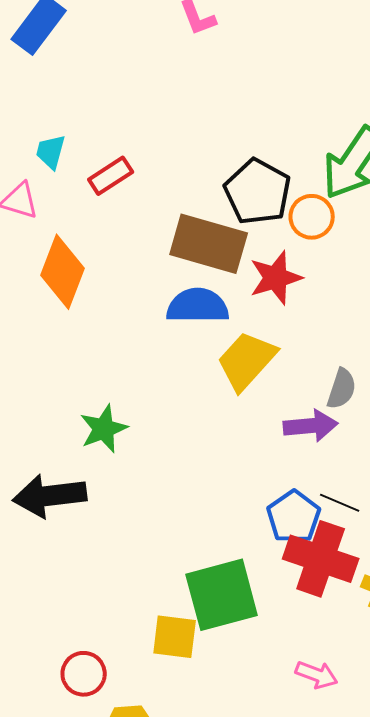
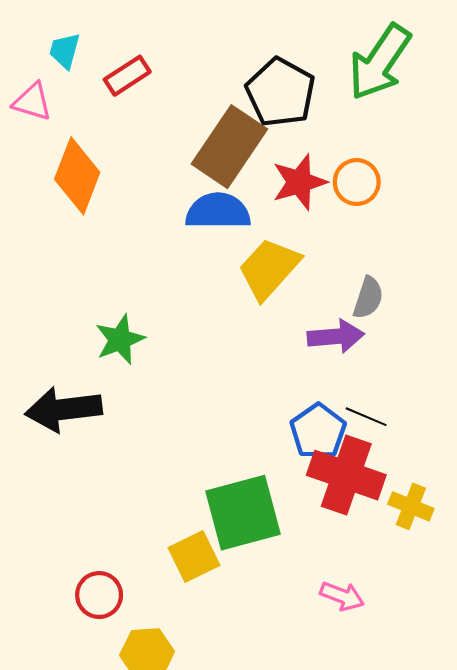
orange circle: (312, 217) -> (357, 182), moved
brown rectangle: (209, 244) -> (229, 147), turned -72
yellow square: (175, 637) -> (194, 556), turned -33

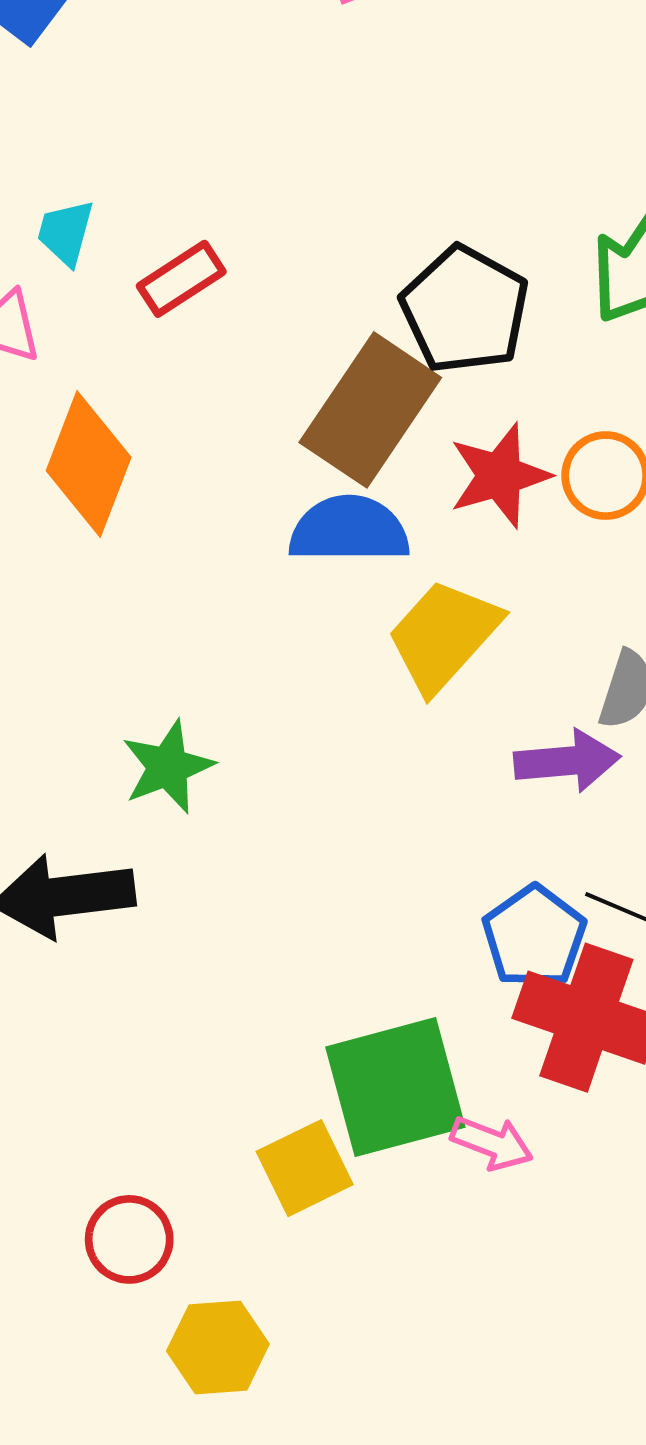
pink arrow: (342, 596) -> (492, 1143), moved

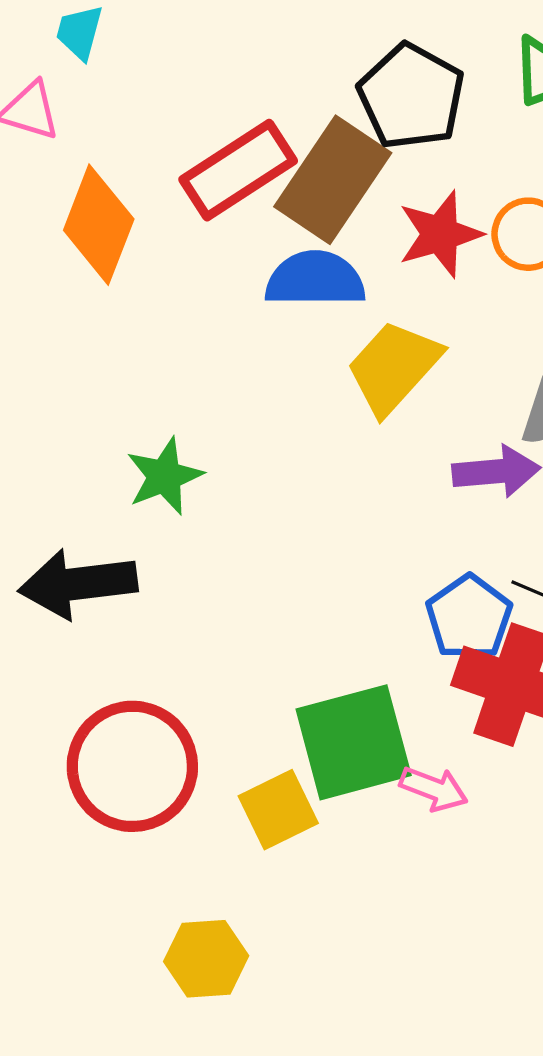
red rectangle: (181, 279) -> (238, 170), moved, size x1.6
red circle: (129, 1239) -> (132, 766), moved, size x1.8

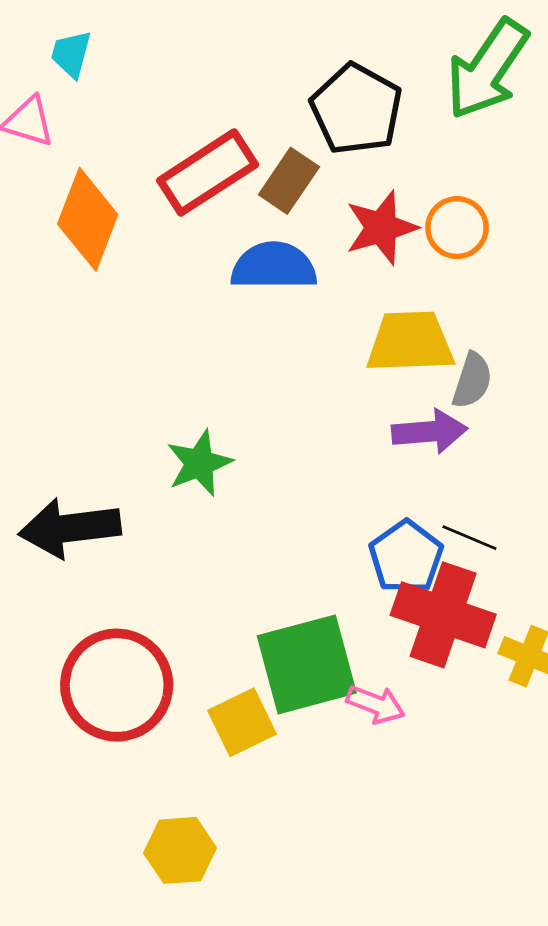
brown rectangle: (333, 180) -> (289, 181), size x0.6
yellow trapezoid: (394, 367) -> (410, 342), moved, turned 46
green star: (164, 476) -> (199, 463), moved

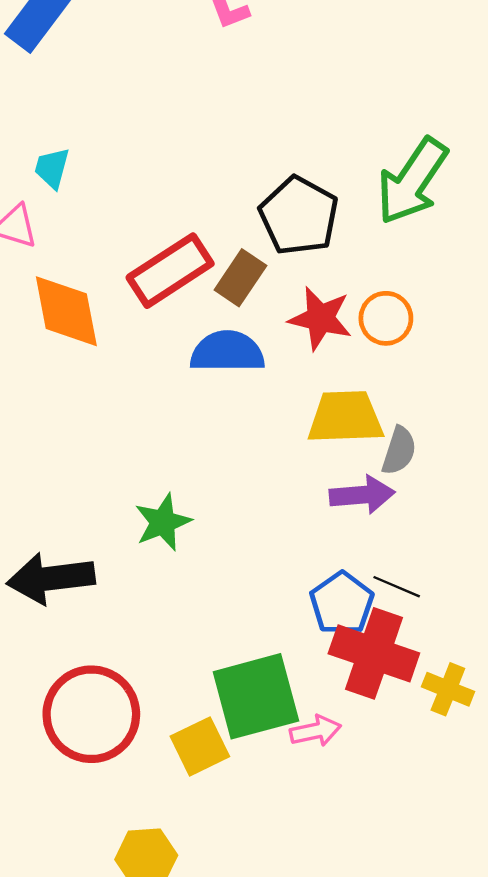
orange diamond: (88, 219) -> (66, 311), turned -32
red star: (381, 228) -> (320, 318), turned 30
pink arrow: (376, 704) -> (316, 731), turned -33

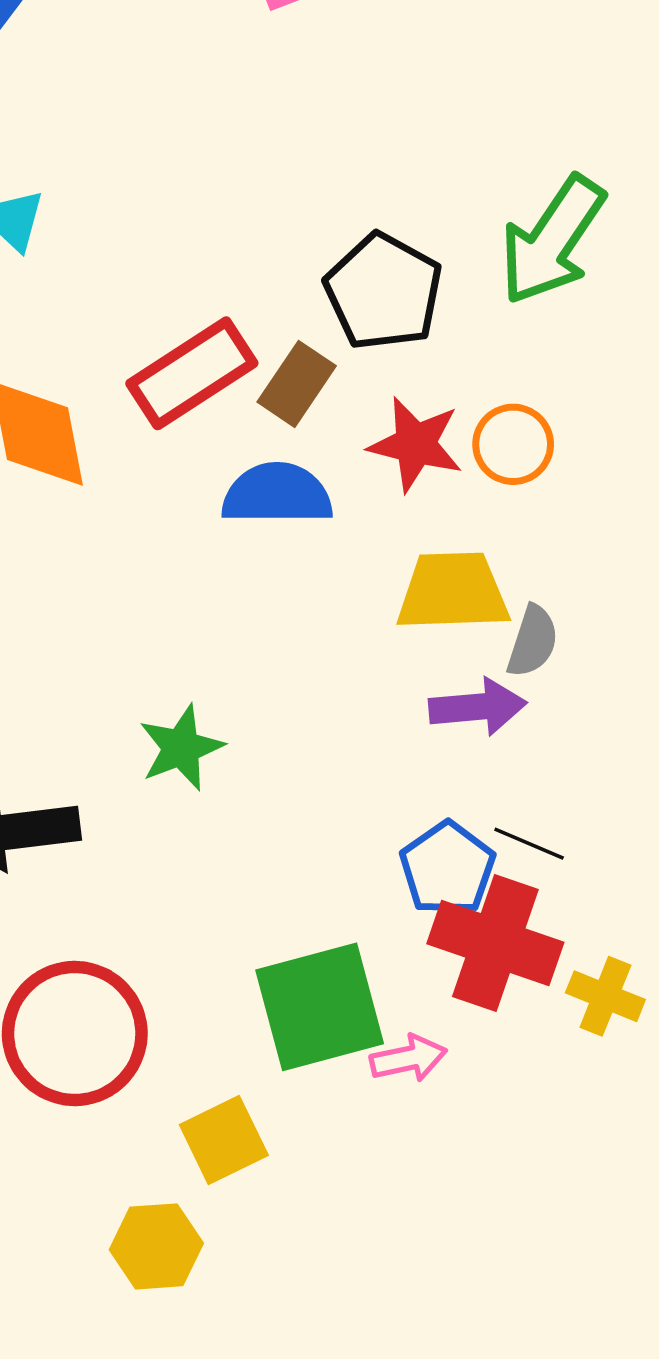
yellow square: (200, 746) -> (224, 1140), moved

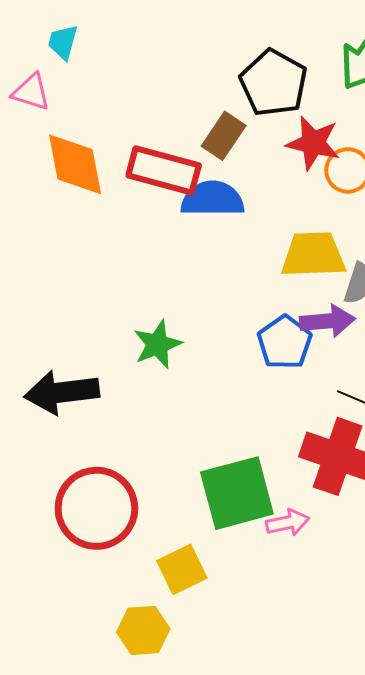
red rectangle: (192, 373) -> (164, 170), moved, turned 48
red star: (416, 444) -> (313, 143), moved
blue pentagon: (447, 868) -> (285, 342), moved

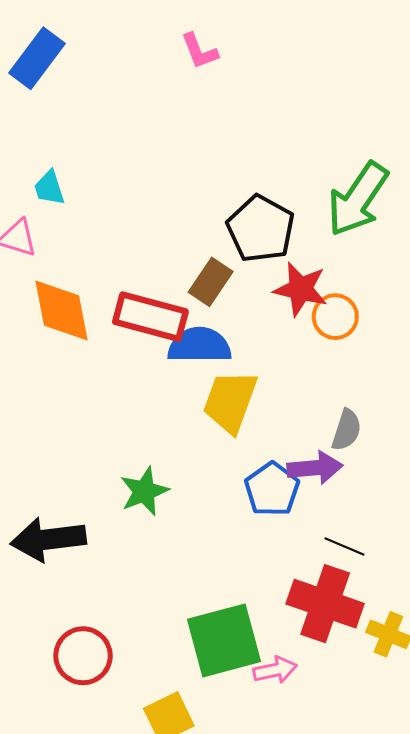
cyan trapezoid: (63, 42) -> (49, 188), turned -33
yellow trapezoid: (313, 255) -> (230, 401), moved, turned -68
red circle: (96, 508) -> (83, 656), size x0.7

